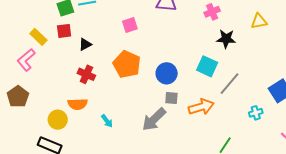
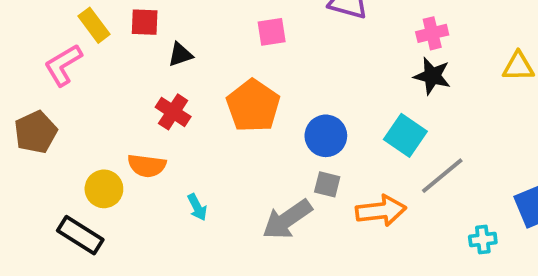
black star: (226, 39) -> (432, 76), moved

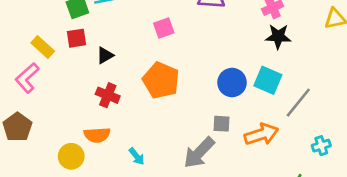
blue circle: (326, 136) -> (232, 83), moved
cyan cross: (483, 239) -> (321, 146), moved

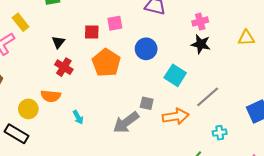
red square: (77, 38) -> (92, 32), moved
black triangle: (105, 55) -> (58, 42), moved, turned -32
cyan square: (268, 80) -> (175, 75), moved
blue circle: (232, 83) -> (146, 49), moved

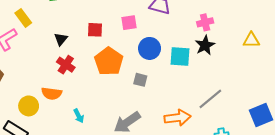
pink square: (115, 23) -> (129, 23), moved
black star: (201, 44) -> (205, 45), turned 30
cyan square: (175, 75) -> (180, 56), moved, turned -30
gray square: (147, 103) -> (140, 80), moved

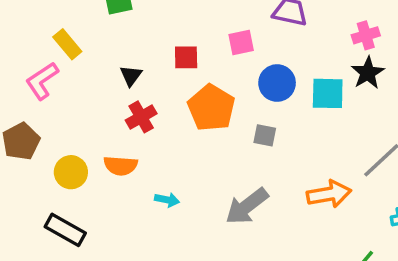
red cross: (66, 65) -> (141, 117), turned 30
yellow circle: (29, 106) -> (71, 172), moved
cyan arrow: (79, 116) -> (167, 200), turned -48

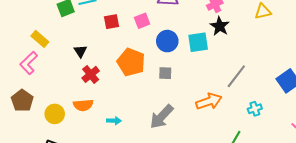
red square: (186, 57) -> (111, 22), moved

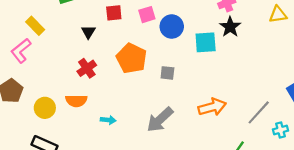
blue circle: (167, 41) -> (172, 27), moved
black triangle: (80, 51) -> (88, 32), moved
gray line: (236, 76) -> (259, 112), moved
cyan cross: (255, 109) -> (280, 130), moved

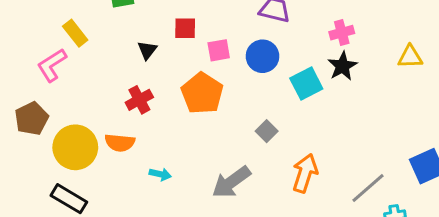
pink square: (147, 15) -> (219, 50), moved
cyan square: (206, 42) -> (306, 84), turned -30
gray square: (167, 73) -> (267, 131), moved, turned 32
orange arrow: (212, 107) -> (305, 173), turned -64
yellow circle: (45, 108) -> (75, 147), size x1.5

